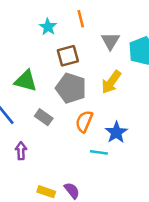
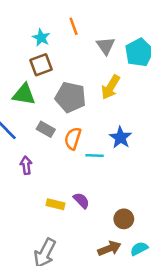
brown square: (68, 56) -> (41, 65), moved
orange semicircle: (84, 121) -> (73, 139), moved
cyan line: (99, 152) -> (95, 155), moved

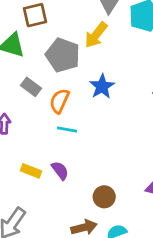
yellow arrow: (111, 87) -> (96, 35), moved
blue star: (121, 138) -> (102, 86), moved
cyan line: (95, 155) -> (67, 129), moved

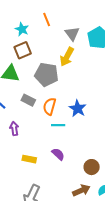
blue star: (102, 86) -> (78, 108), moved
yellow rectangle: (31, 171) -> (29, 159), moved

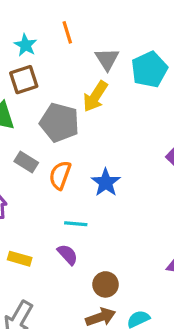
cyan line: (58, 125) -> (76, 224), moved
brown circle: (92, 167) -> (106, 284), moved

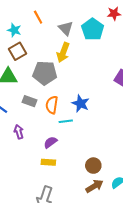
cyan line: (76, 224) -> (66, 121), moved
purple semicircle: (68, 255) -> (50, 142), moved, turned -72
yellow rectangle: (20, 259) -> (48, 162), moved

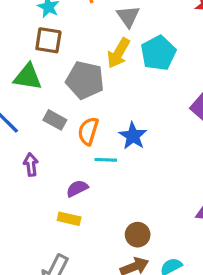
cyan pentagon: (93, 29) -> (158, 53), moved
brown square: (18, 51) -> (48, 40), turned 30

